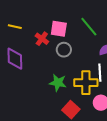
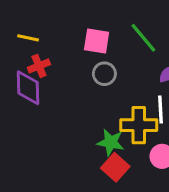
red cross: (42, 39) -> (39, 66), moved, turned 32
green star: (58, 83) -> (111, 142), moved

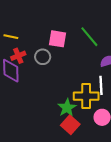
gray circle: (104, 74) -> (43, 57), moved
green star: (111, 142) -> (67, 108), turned 30

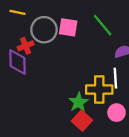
yellow line: (11, 37) -> (18, 12), moved
gray circle: (43, 57) -> (44, 30), moved, size x1.5

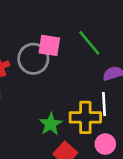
gray circle: (44, 30) -> (33, 59), moved
green star: (79, 102) -> (51, 124), moved

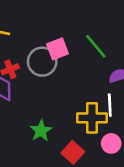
pink square: (49, 45) -> (57, 49), turned -30
green star: (51, 124) -> (41, 131), moved

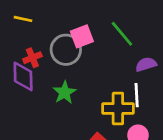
green star: (41, 131) -> (64, 92), moved

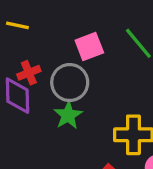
gray circle: (66, 50) -> (70, 83), moved

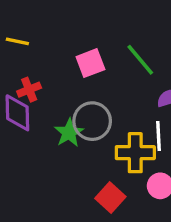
gray circle: (70, 83) -> (92, 121), moved

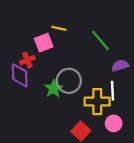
yellow line: (17, 41) -> (59, 28), moved
pink square: (90, 63) -> (44, 43), moved

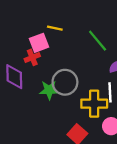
red cross: (27, 60) -> (32, 57), moved
green star: (54, 88) -> (49, 90), turned 30

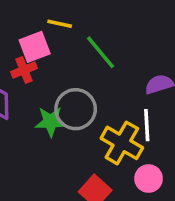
green line: (98, 41) -> (100, 52), moved
yellow cross: (94, 104) -> (122, 143), turned 30

